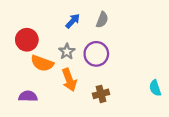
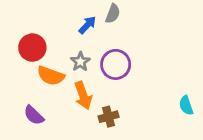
gray semicircle: (102, 20) -> (113, 14), moved
brown cross: (101, 94) -> (109, 117), moved
purple semicircle: (28, 96) -> (34, 115), turned -138

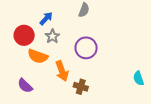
blue arrow: (87, 25) -> (46, 18), moved
gray star: (80, 62) -> (52, 36), moved
brown cross: (109, 117) -> (81, 87), turned 32

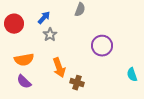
red circle: (24, 35) -> (14, 24), moved
purple circle: (86, 48) -> (102, 46), moved
orange semicircle: (38, 56) -> (24, 60), moved, turned -30

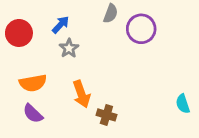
purple circle: (102, 46) -> (141, 29), moved

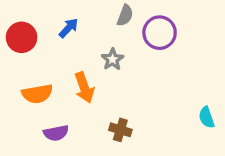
gray star: (69, 48) -> (112, 59), moved
orange arrow: (81, 94) -> (84, 88), moved
purple semicircle: (33, 114) -> (56, 133), moved, turned -55

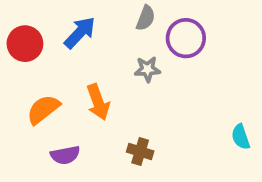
blue arrow: (69, 28) -> (80, 33), size x1.4
gray star: (112, 59) -> (147, 69), moved, turned 30
orange semicircle: (37, 94) -> (43, 109), turned 152

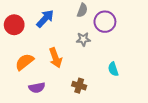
cyan semicircle: (241, 137) -> (113, 69), moved

